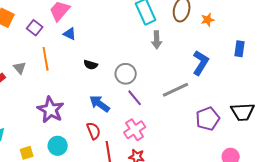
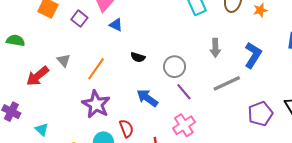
gray arrow: (157, 40) -> (215, 48), moved
orange line: (46, 59) -> (96, 69), moved, turned 45
red semicircle: (94, 131) -> (126, 128), moved

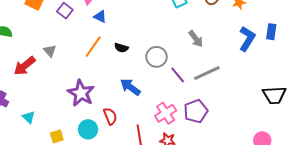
gray arrow: (215, 48) -> (196, 39), turned -36
blue L-shape: (253, 55) -> (247, 39), moved
orange line: (96, 69) -> (93, 47), moved
purple line: (184, 92) -> (178, 75), moved
purple pentagon: (260, 114) -> (196, 111), moved

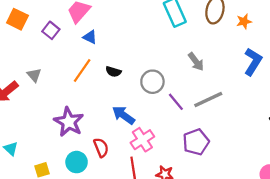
pink cross: (166, 113) -> (142, 140), moved

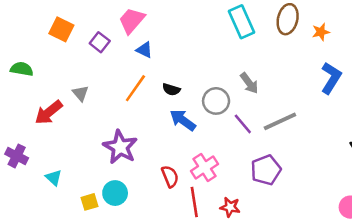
gray arrow: (196, 62) -> (249, 83), moved
blue arrow: (123, 115) -> (183, 120), moved
red semicircle: (101, 148) -> (170, 176), moved
cyan circle: (77, 162) -> (115, 193), moved

